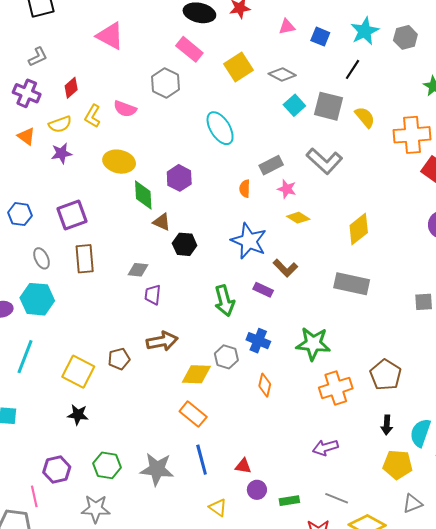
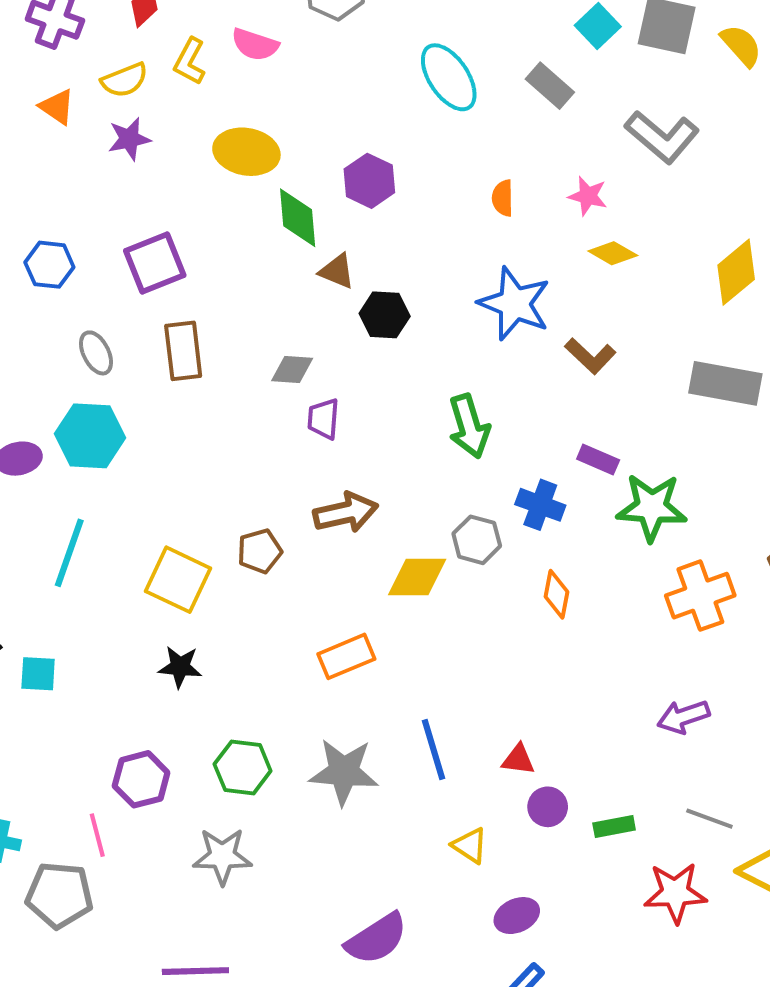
gray rectangle: (271, 165) -> (550, 86), moved, turned 70
purple rectangle: (263, 290) -> (598, 460), moved
orange rectangle: (193, 414) -> (346, 656), moved, turned -60

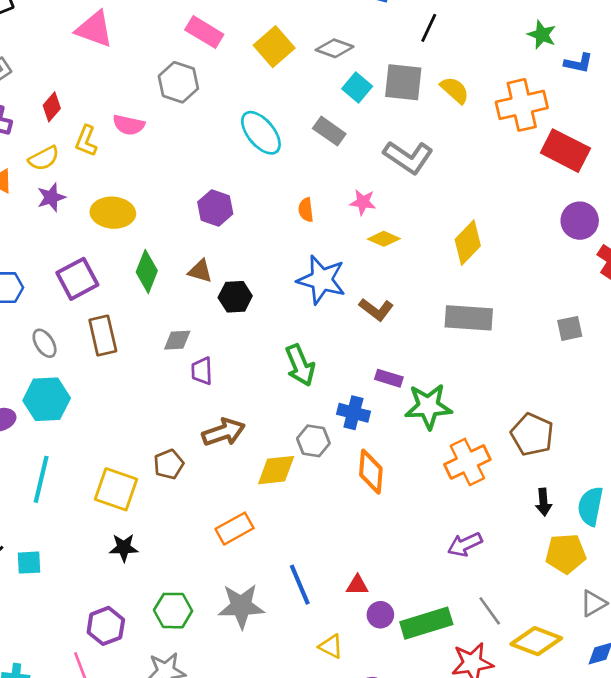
yellow ellipse: (246, 152) -> (113, 213), moved
green diamond: (298, 218) -> (147, 271), moved, turned 33
orange diamond: (556, 594) -> (371, 472), size x1.4
gray line: (709, 819) -> (490, 611), turned 40
green rectangle: (614, 827) -> (426, 623), size x1.8

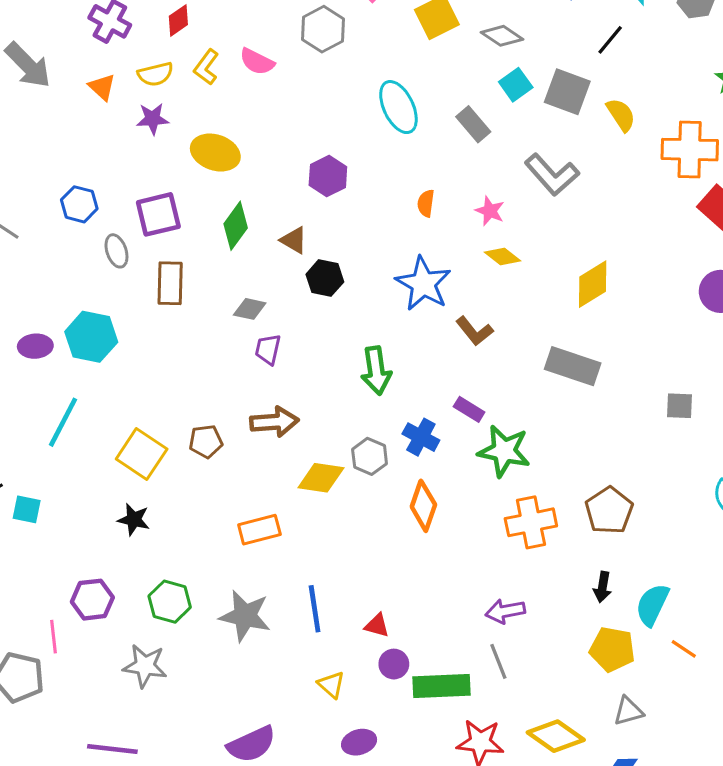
gray ellipse: (45, 343) -> (116, 251), moved
gray line: (490, 611) -> (498, 661), moved

